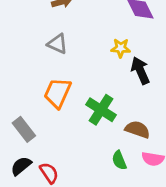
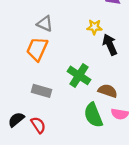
orange trapezoid: (58, 93) -> (37, 49), moved
gray rectangle: (24, 129) -> (42, 91), moved, turned -36
green semicircle: (119, 160) -> (93, 115), size x1.6

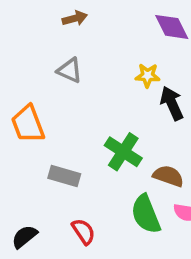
orange trapezoid: (37, 49) -> (28, 124), moved, turned -45
black semicircle: (16, 120) -> (25, 237), moved
red semicircle: (38, 125) -> (83, 231), moved

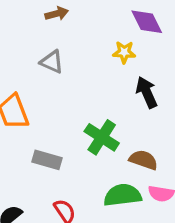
yellow star: (148, 76) -> (124, 52), moved
green semicircle: (146, 214) -> (123, 195), turned 105

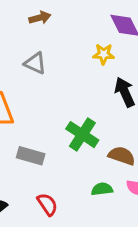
green semicircle: (123, 195) -> (102, 189), size x0.6

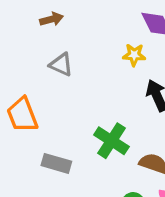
brown arrow: (40, 18) -> (51, 19), moved

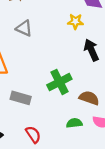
green cross: (111, 141) -> (59, 82), turned 30

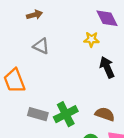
green cross: (59, 82) -> (66, 114), moved

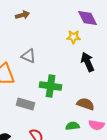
gray triangle: (41, 46) -> (29, 56), moved
green cross: (66, 114) -> (51, 86), moved, turned 35

